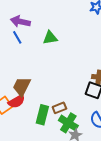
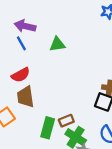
brown trapezoid: (22, 86) -> (26, 97), turned -35
red semicircle: (17, 101) -> (21, 75), moved

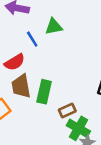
blue line: (21, 43) -> (32, 39), moved
green rectangle: (48, 128) -> (44, 92), moved

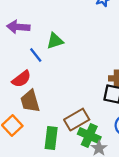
green rectangle: (44, 92) -> (51, 138), moved
brown rectangle: (67, 111) -> (77, 120), size x1.5

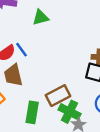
blue line: (36, 55) -> (21, 50), moved

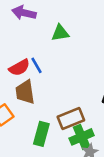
green cross: (70, 112) -> (82, 137), turned 35

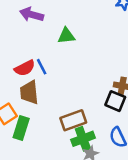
green rectangle: (41, 134) -> (21, 128), moved

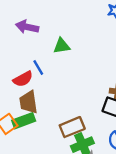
blue line: (42, 67) -> (38, 68), moved
green rectangle: (21, 128) -> (24, 121), moved, turned 55

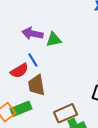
purple arrow: (27, 27) -> (33, 34), moved
brown trapezoid: (28, 102) -> (37, 85), moved

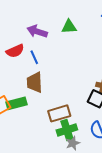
green triangle: (54, 40) -> (69, 27), moved
red semicircle: (19, 71) -> (15, 51), moved

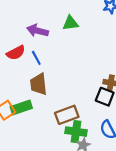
green cross: (67, 130) -> (76, 132), turned 30

